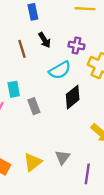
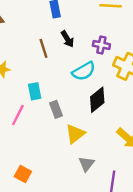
yellow triangle: (33, 162) -> (75, 134), moved

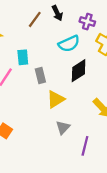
brown line: (43, 48) -> (35, 19), turned 48

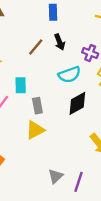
yellow triangle: (56, 99) -> (35, 130), moved
gray triangle: (63, 127) -> (56, 176), moved

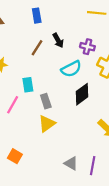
blue rectangle: (53, 12) -> (37, 16), moved
gray triangle: (56, 176) -> (71, 163), turned -40

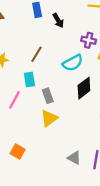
black arrow: (58, 40) -> (58, 20), moved
brown line: (37, 48) -> (37, 54), moved

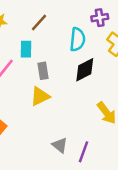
purple cross: (89, 40) -> (100, 18), turned -32
cyan semicircle: (73, 63) -> (77, 39), turned -66

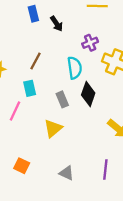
black diamond: (85, 70) -> (88, 94), turned -30
gray rectangle: (43, 71) -> (62, 99), moved
gray triangle: (60, 145) -> (66, 173), moved

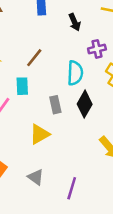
black arrow: (57, 24) -> (75, 22), moved
purple line: (105, 169) -> (72, 188), moved
gray triangle: (66, 173) -> (36, 177), moved

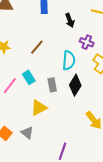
purple cross: (97, 49) -> (87, 42), turned 32
cyan rectangle: (22, 86) -> (29, 77), moved, turned -32
gray triangle: (36, 177) -> (27, 133), moved

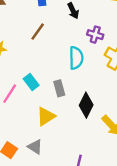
brown line: (37, 47) -> (38, 32), moved
black diamond: (75, 85) -> (86, 105), moved

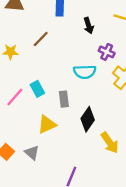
brown line: (38, 32) -> (41, 39), moved
cyan semicircle: (76, 58) -> (85, 72), turned 80

